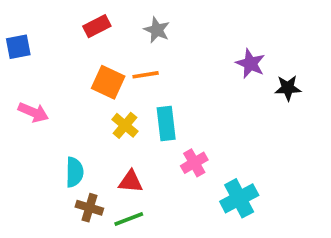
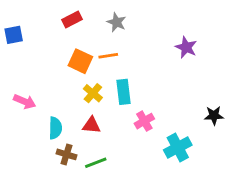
black star: (288, 88) -> (214, 115), moved
pink arrow: (33, 112) -> (25, 102), moved
red triangle: (131, 181) -> (91, 125), moved

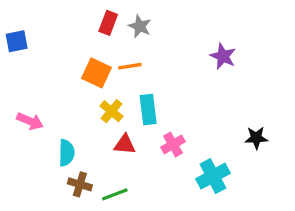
red rectangle: (72, 19) -> (108, 23), moved, turned -42
red triangle: (91, 125) -> (125, 144), moved

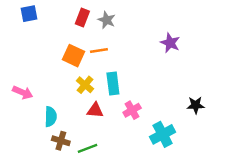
blue square: (17, 41) -> (29, 14), moved

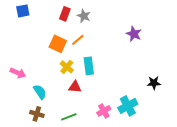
orange line: (99, 50) -> (78, 40), turned -32
pink cross: (132, 110) -> (104, 111), moved
cyan semicircle: (51, 117) -> (40, 92), turned -35
brown cross: (61, 141) -> (37, 114), moved

